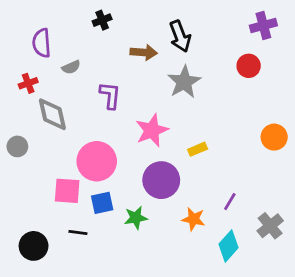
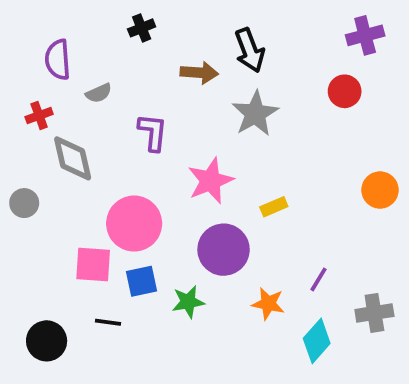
gray cross: (270, 226) -> (374, 313), turned 30

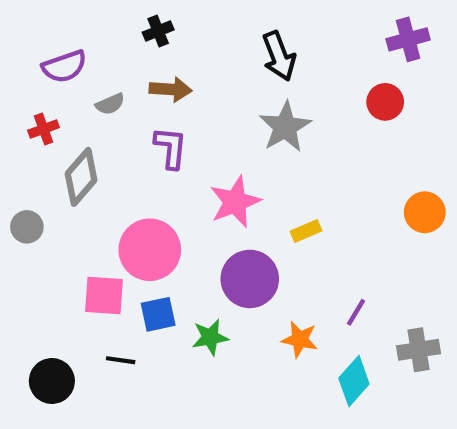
purple semicircle: (58, 60) -> (64, 66), turned -105
brown arrow: (199, 73) -> (171, 89), moved
gray diamond: (73, 158) -> (81, 177), turned 54

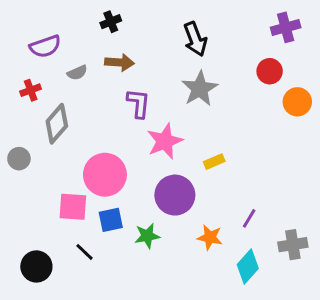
purple L-shape: (171, 148) -> (138, 103), moved
orange circle: (425, 212) -> (297, 102), moved
black line: (121, 360) -> (85, 252), turned 36

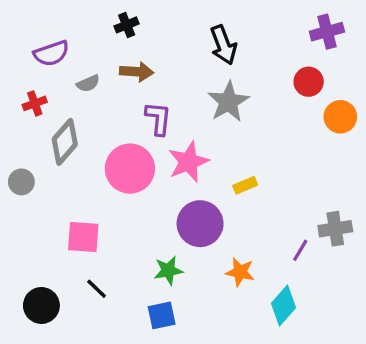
pink circle: (105, 175) -> (130, 169), moved
purple line: (249, 218) -> (300, 250), moved
blue square: (111, 220) -> (162, 315), moved
gray cross: (293, 245) -> (335, 229), moved

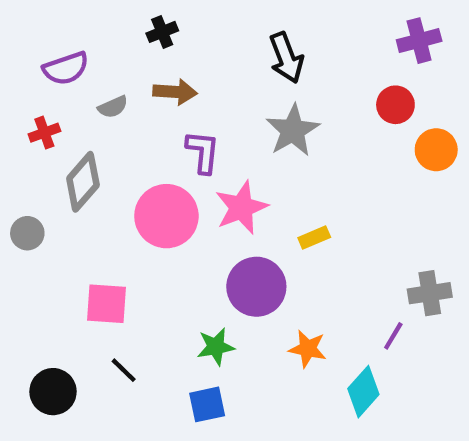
purple line: (300, 250) -> (393, 336), moved

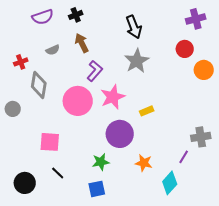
purple semicircle: (66, 68) -> (43, 17), moved
brown arrow: (175, 92) -> (82, 43), turned -120
purple L-shape: (203, 152) -> (95, 71), turned 35
gray diamond: (83, 182) -> (39, 85), turned -32

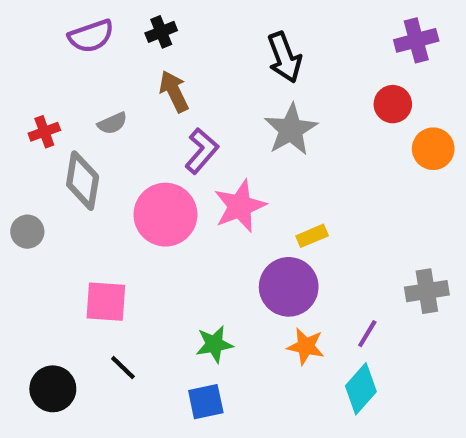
gray semicircle: (53, 50) -> (112, 123), moved
purple circle: (120, 134) -> (289, 287), moved
purple line: (184, 157) -> (367, 334), moved

